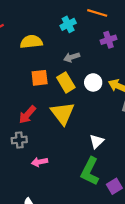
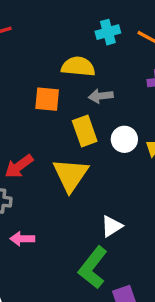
cyan cross: (68, 24) -> (108, 32), moved
yellow semicircle: (31, 42) -> (78, 67), moved
orange square: (40, 78) -> (47, 99), moved

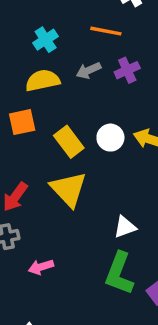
cyan cross: (108, 32) -> (46, 40), moved
gray arrow: (101, 96) -> (89, 70), moved
white triangle: (112, 226) -> (125, 227), turned 30

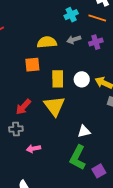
orange line: (106, 31) -> (97, 18), moved
cyan cross: (46, 40) -> (71, 15), moved
yellow rectangle: (69, 142) -> (58, 79), turned 30

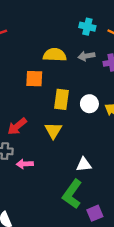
cyan cross: (71, 15) -> (87, 27), turned 32
yellow triangle: (54, 106) -> (53, 130), size x0.7
pink arrow: (33, 149) -> (25, 164), moved

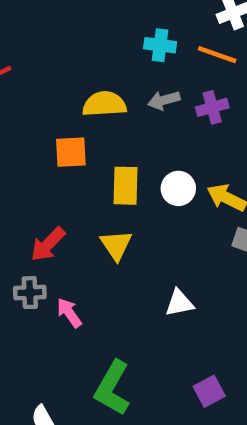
pink arrow: (25, 164) -> (69, 313), turned 63
green L-shape: (72, 194) -> (112, 388), moved

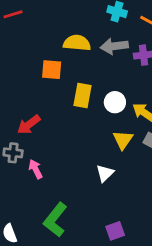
gray arrow: (164, 100) -> (114, 46), size x1.4
yellow triangle: (116, 245) -> (123, 140), moved
white triangle: (179, 303) -> (105, 173), turned -42

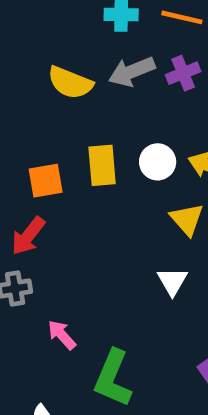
yellow semicircle: (77, 43) -> (70, 83), turned -148
orange square: (52, 70) -> (46, 181), moved
pink arrow: (36, 169) -> (62, 335), moved

